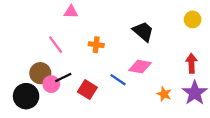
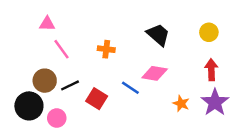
pink triangle: (71, 12) -> (47, 24), moved
yellow circle: (193, 19) -> (209, 32), moved
pink circle: (51, 84) -> (57, 118), moved

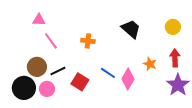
pink diamond: (155, 73) -> (128, 79), moved, turned -70
orange star: (181, 104) -> (150, 64), moved
pink circle: (57, 118) -> (47, 89), moved

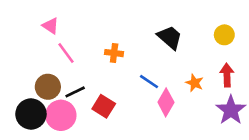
pink triangle: (39, 20) -> (50, 26), turned 32
blue line: (108, 73) -> (149, 82), moved
pink circle: (47, 89) -> (61, 115), size x1.5

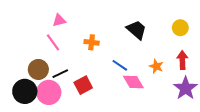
pink triangle: (50, 26) -> (59, 20), moved, turned -48
pink diamond: (166, 102) -> (133, 82), turned -60
red square: (104, 106) -> (83, 85), turned 30

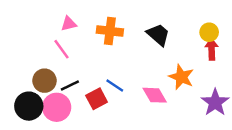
orange cross: (92, 42) -> (110, 31), moved, size x1.5
red arrow: (182, 60) -> (212, 49), moved
blue line: (120, 65) -> (115, 85), moved
orange star: (156, 66) -> (181, 77), size x1.5

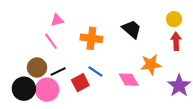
orange cross: (110, 31) -> (91, 38), moved
yellow circle: (209, 32) -> (174, 19), moved
orange star: (181, 77) -> (151, 64), turned -30

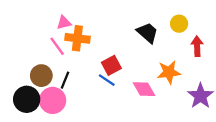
yellow circle: (174, 19) -> (179, 24), moved
orange cross: (91, 38) -> (77, 38), moved
black line: (58, 72) -> (65, 80), turned -42
red square: (80, 83) -> (111, 65), moved

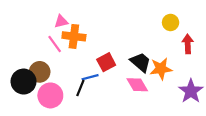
black trapezoid: (147, 33) -> (140, 62), moved
black line: (65, 80) -> (80, 88), moved
blue line: (107, 80) -> (90, 77), moved, turned -49
black circle: (27, 99) -> (24, 82), moved

